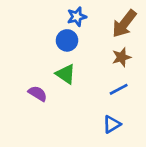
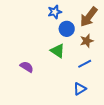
blue circle: (67, 40) -> (67, 29), moved
green triangle: (66, 74) -> (58, 51), moved

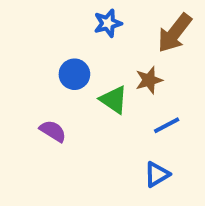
blue circle: (67, 29) -> (74, 74), moved
brown star: (87, 41) -> (149, 80), moved

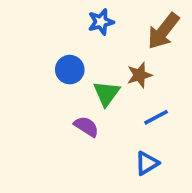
green triangle: (114, 100) -> (106, 93), turned 32
purple semicircle: (53, 131) -> (86, 126), moved

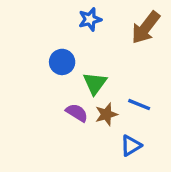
brown star: (140, 75) -> (106, 114), moved
blue line: (156, 117) -> (139, 105), turned 50

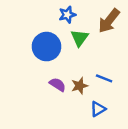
blue circle: (62, 62) -> (46, 47), size x1.5
green triangle: (95, 83) -> (80, 38), moved

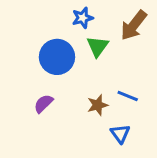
purple semicircle: (58, 84) -> (43, 104), moved, turned -77
blue triangle: (98, 109) -> (120, 134), turned -35

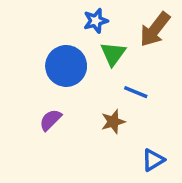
blue line: (128, 96) -> (136, 92), moved
blue triangle: (120, 134) -> (153, 160), moved, turned 35

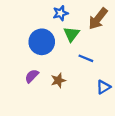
brown star: (113, 122) -> (58, 80), moved
blue triangle: (153, 160) -> (103, 87), moved

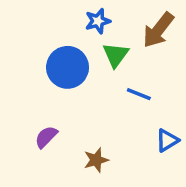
purple semicircle: (32, 76) -> (46, 137), moved
brown star: (58, 80) -> (96, 160), moved

